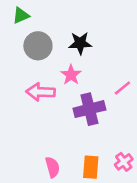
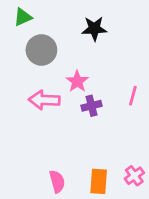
black star: (80, 43) -> (94, 29), moved
pink line: (122, 88) -> (133, 96), turned -36
purple cross: (89, 109) -> (91, 106), moved, size x0.6

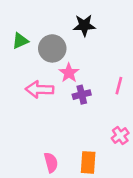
green triangle: (23, 17) -> (20, 41), moved
gray circle: (41, 50) -> (52, 48), moved
pink cross: (134, 176) -> (120, 136), moved

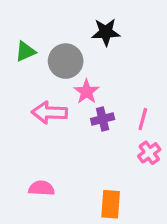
pink line: (119, 86) -> (143, 119), moved
pink cross: (120, 136) -> (149, 153), moved
pink semicircle: (51, 162) -> (41, 188), moved, turned -72

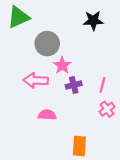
black star: (106, 32) -> (93, 21), moved
green triangle: (25, 51) -> (18, 17), moved, size x1.5
pink semicircle: (41, 188) -> (47, 115), moved

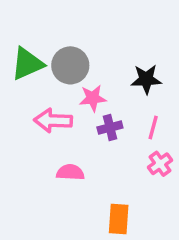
green triangle: (18, 17) -> (27, 64), moved
black star: (93, 21) -> (146, 79), moved
pink star: (62, 65) -> (93, 98), turned 30

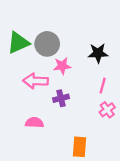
purple cross: (110, 128) -> (61, 98), moved
pink semicircle: (70, 172) -> (34, 123), moved

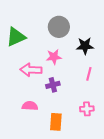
gray circle: (47, 44) -> (59, 27), moved
pink cross: (107, 110) -> (87, 109), moved, turned 32
orange rectangle: (79, 147) -> (56, 122), moved

